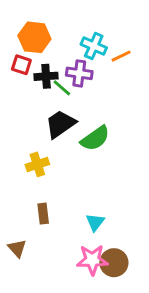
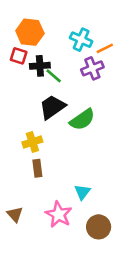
purple cross: (79, 73) -> (92, 68), moved, turned -30
brown rectangle: (43, 214) -> (37, 168), moved
pink star: (92, 260) -> (59, 214), moved, turned 30

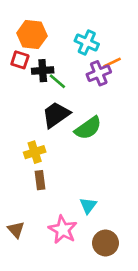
orange line: (105, 48) -> (112, 63), moved

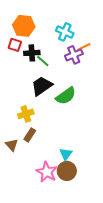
brown rectangle: (40, 180) -> (30, 135), turned 40
brown triangle: (16, 230) -> (12, 145), moved
brown circle: (105, 243) -> (67, 171), moved

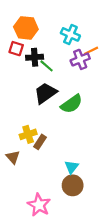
yellow cross: (26, 114) -> (28, 134), moved
brown rectangle: (30, 135) -> (40, 142), moved
pink star: (47, 172) -> (39, 205), moved

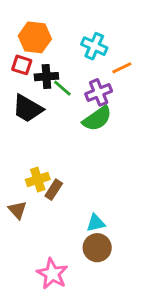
purple cross: (80, 59) -> (99, 92), moved
black trapezoid: (45, 93) -> (28, 108), moved, turned -115
green semicircle: (72, 104) -> (97, 119), moved
cyan triangle: (72, 167) -> (96, 223), turned 40

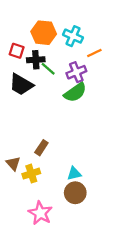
orange hexagon: (35, 37) -> (44, 33), moved
yellow cross: (38, 180) -> (31, 174), moved

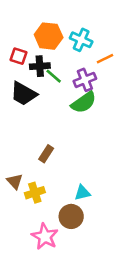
brown rectangle: (41, 148) -> (46, 154), moved
brown circle: (75, 193) -> (71, 216), moved

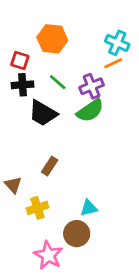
cyan cross: (81, 40) -> (117, 43), moved
black cross: (40, 66) -> (23, 85), moved
black trapezoid: (24, 94) -> (43, 113), moved
brown triangle: (15, 181) -> (13, 185), moved

